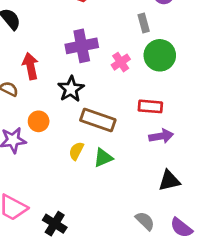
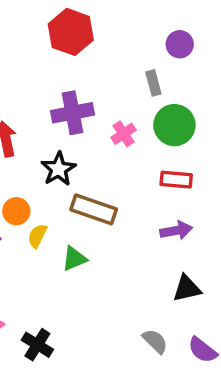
red rectangle: (150, 106) -> (176, 180), moved
yellow semicircle: (76, 151) -> (37, 236), moved
green triangle: (103, 158) -> (74, 259), moved

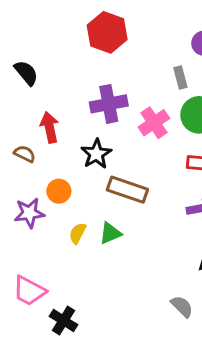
pink cross: (123, 134) -> (154, 123), size x1.4
yellow semicircle: (37, 236) -> (78, 233), moved
black cross: (37, 345) -> (64, 320), moved

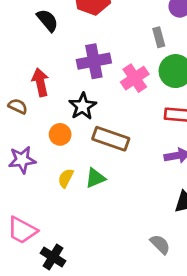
black semicircle: (26, 73) -> (47, 20), moved
orange circle: (59, 191) -> (60, 134), moved

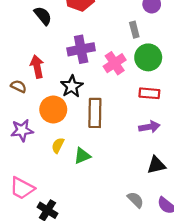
orange circle: (60, 134) -> (53, 109), size x1.5
brown rectangle: (111, 139) -> (95, 113), turned 72
green triangle: (95, 178) -> (82, 156), moved

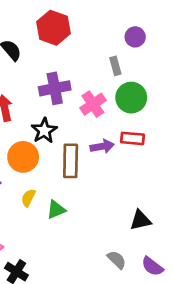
purple arrow: (149, 127) -> (102, 146), moved

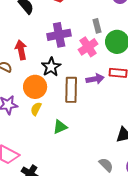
gray rectangle: (115, 66) -> (97, 26), moved
yellow semicircle: (28, 198) -> (36, 109), moved

